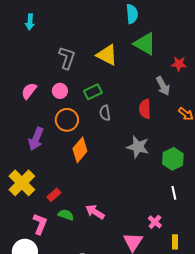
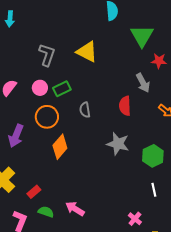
green triangle: (145, 44) -> (142, 36), moved, turned 30
green rectangle: (93, 92) -> (62, 89), moved

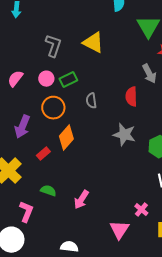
red rectangle: (34, 192) -> (43, 154), moved
pink arrow: (75, 209) -> (81, 200), turned -90
green semicircle: (46, 212) -> (48, 191), moved

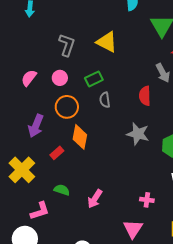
green rectangle: (68, 80) -> (94, 79), moved
orange diamond: (66, 138) -> (80, 137), turned -30
pink cross: (141, 210) -> (147, 200), moved, turned -32
pink L-shape: (26, 212) -> (40, 211), turned 50

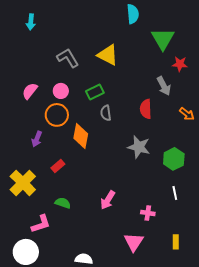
gray L-shape: (67, 45) -> (68, 58), turned -50
orange circle: (67, 107) -> (57, 115), moved
purple arrow: (36, 126) -> (37, 139), size x0.7
orange diamond: (80, 137) -> (81, 136), moved
pink arrow: (95, 199) -> (108, 200), moved

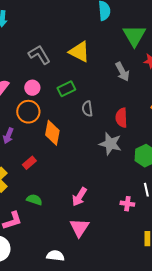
gray arrow: (164, 86) -> (122, 72), moved
red semicircle: (146, 109) -> (121, 118), moved
gray semicircle: (106, 113) -> (87, 109), moved
pink cross: (148, 213) -> (127, 204), moved
pink triangle: (134, 242) -> (79, 228), moved

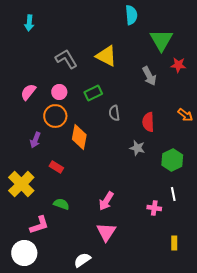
gray star: (110, 144) -> (137, 148), size x0.7
red rectangle: (29, 163) -> (56, 167), turned 72
white semicircle: (55, 256) -> (82, 260), turned -42

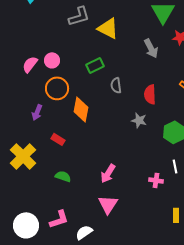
gray L-shape: (66, 59) -> (79, 16), moved, turned 105
pink circle: (59, 92) -> (52, 60), moved
pink L-shape: (39, 225) -> (59, 219), moved

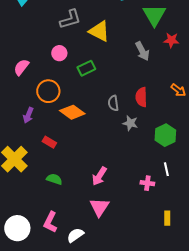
pink circle: (52, 60) -> (59, 53), moved
gray semicircle: (116, 85) -> (113, 103), moved
orange diamond: (81, 109) -> (72, 112), turned -65
pink L-shape: (59, 219) -> (50, 222), turned 135

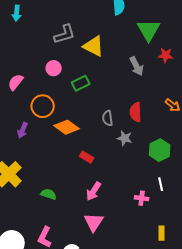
red rectangle: (49, 142) -> (87, 157), moved

